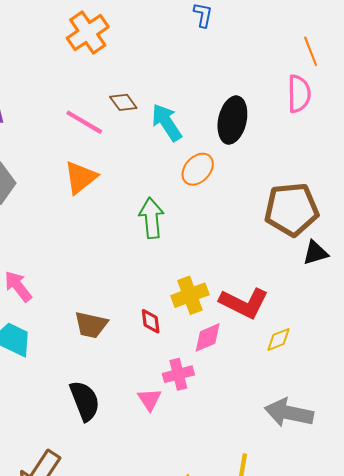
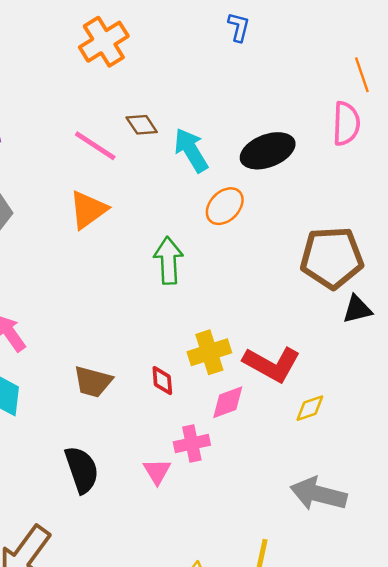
black ellipse: (232, 120) -> (268, 151), turned 54

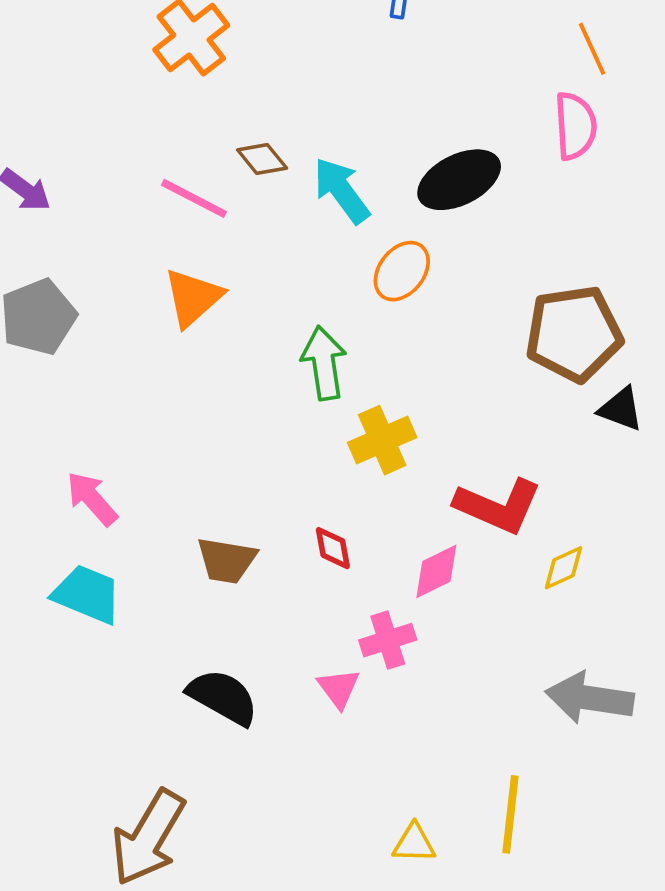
black triangle: (357, 309) -> (621, 409), turned 40
yellow cross: (209, 352) -> (382, 440), moved
black semicircle: (82, 470) -> (223, 697), turned -36

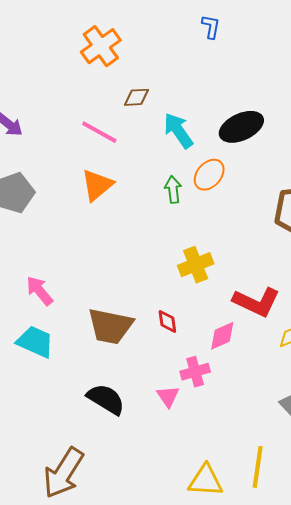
brown diamond: (262, 159) -> (137, 97), moved, turned -56
green arrow: (324, 363) -> (173, 189), moved, size x0.7
brown trapezoid: (227, 560) -> (110, 326), size x1.4
yellow triangle: (414, 843) -> (206, 481), size x1.5

